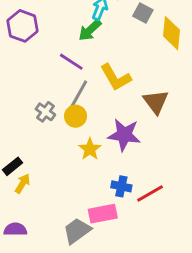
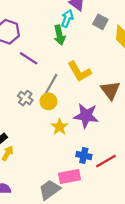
green arrow: (90, 30) -> (60, 35), turned -60
purple line: (71, 62) -> (29, 58), moved

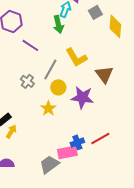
gray square: (100, 22) -> (95, 12), turned 32
yellow circle: (48, 101) -> (58, 87), moved
yellow star: (60, 127) -> (48, 108), moved
blue cross: (84, 156) -> (77, 142), moved, turned -32

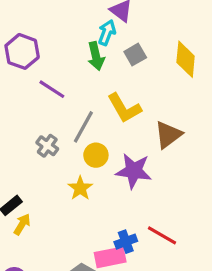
gray square: (95, 12) -> (135, 55), moved
brown triangle: (104, 74) -> (168, 135), turned 30
red line: (100, 138) -> (162, 235), turned 60

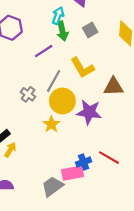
cyan arrow: (107, 33) -> (58, 16), moved
purple line: (52, 89) -> (44, 51), moved, turned -66
brown triangle: (168, 135) -> (113, 87), turned 35
yellow circle: (96, 155) -> (62, 101), size x1.5

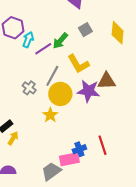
cyan arrow: (58, 16) -> (28, 40), moved
green arrow: (62, 31) -> (60, 41), moved, turned 54
purple star: (89, 112) -> (88, 91), moved
red line: (109, 158) -> (102, 145), turned 42

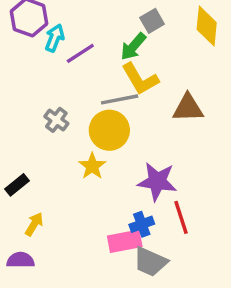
green arrow: (60, 41) -> (133, 47), moved
gray line: (52, 76) -> (120, 99), moved, turned 50
purple star: (88, 91) -> (157, 181), moved
yellow arrow: (13, 138) -> (34, 224), moved
gray trapezoid: (51, 171) -> (150, 262), moved, turned -120

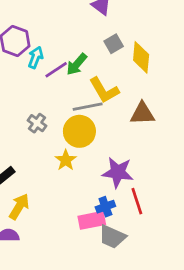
yellow diamond: (207, 26) -> (141, 57), moved
green arrow: (133, 47) -> (77, 64), moved
yellow arrow: (34, 224) -> (19, 207), size x1.4

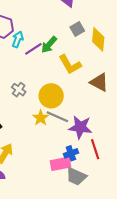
gray line: (88, 107) -> (57, 117), moved, turned 35
brown triangle: (142, 114) -> (99, 82), turned 30

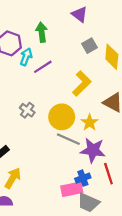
green arrow: (49, 45) -> (42, 32), moved, turned 132
yellow L-shape: (70, 64) -> (82, 83), turned -105
yellow star: (41, 118) -> (90, 122), moved

